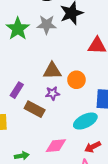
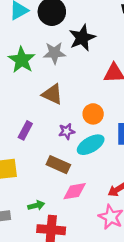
brown triangle: (52, 71) -> (52, 94), moved, turned 30
brown rectangle: (35, 109) -> (58, 165), moved
cyan ellipse: (85, 121) -> (91, 145), moved

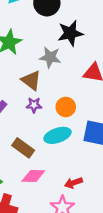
gray star: (54, 53) -> (50, 57), moved
purple star: (67, 131) -> (34, 105), moved

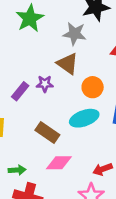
brown triangle: (31, 80) -> (68, 64), moved
purple star: (34, 105) -> (45, 84), moved

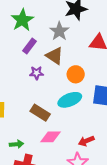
gray star: (75, 34) -> (59, 31), turned 30
purple rectangle: (20, 91) -> (29, 46), moved

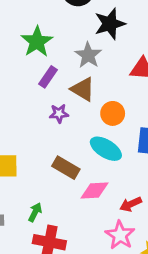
cyan ellipse: (70, 100) -> (106, 149), turned 55
pink diamond: (50, 137) -> (94, 191), moved
green arrow: (16, 144) -> (35, 212), turned -56

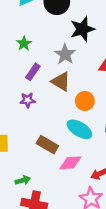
green star: (37, 42) -> (24, 44), size x0.6
purple star: (59, 114) -> (28, 100), moved
green arrow: (35, 212) -> (23, 180), turned 48

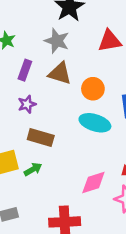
brown rectangle: (47, 145) -> (41, 138), moved
pink diamond: (70, 163) -> (93, 183), moved
green arrow: (23, 180) -> (33, 169), moved

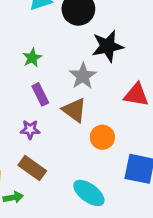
purple rectangle: (25, 70) -> (40, 94), turned -66
cyan ellipse: (95, 123) -> (89, 193), moved

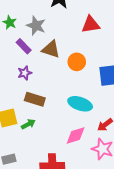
gray star: (83, 76) -> (36, 26), moved

